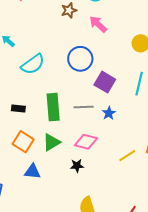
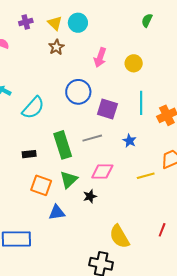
pink arrow: (98, 24) -> (100, 57), moved, turned -102
blue star: (109, 113) -> (129, 141), moved
yellow line: (127, 156) -> (146, 176), turned 30
black star: (77, 166) -> (90, 196), moved

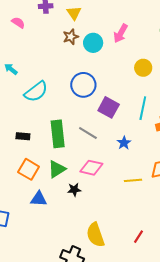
cyan circle: (78, 23) -> (93, 43), moved
pink arrow: (100, 57) -> (121, 33), moved
gray line: (92, 138) -> (88, 133), turned 36

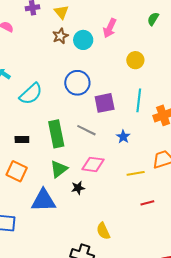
purple square: (109, 107) -> (105, 103), turned -35
orange square: (29, 169) -> (17, 171), moved
blue triangle: (39, 199) -> (43, 200), size x1.5
yellow semicircle: (95, 235) -> (103, 231), size x0.7
red line: (139, 237) -> (147, 203), moved, turned 48

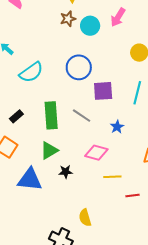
black rectangle: (22, 139) -> (16, 116), turned -48
pink diamond: (93, 164) -> (96, 153), moved
yellow line: (136, 173) -> (112, 177), moved

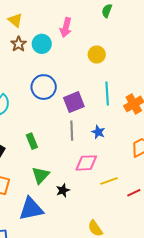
green rectangle: (51, 115) -> (32, 141), size x0.6
gray line: (82, 116) -> (72, 131), moved, turned 72

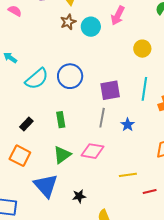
blue circle: (44, 87) -> (70, 76), moved
pink diamond: (86, 163) -> (92, 151), moved
black star: (63, 190) -> (79, 196), moved
blue triangle: (31, 209) -> (46, 186), turned 48

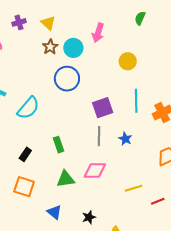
blue circle: (70, 76) -> (67, 79), moved
green triangle: (62, 155) -> (66, 179), turned 36
blue triangle: (46, 186) -> (54, 212), size x0.6

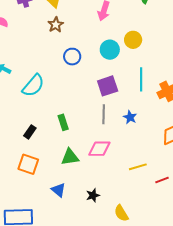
cyan circle: (73, 48) -> (110, 50), moved
blue circle: (67, 79) -> (72, 57), size x0.7

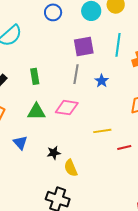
yellow semicircle: (121, 213) -> (71, 168), moved

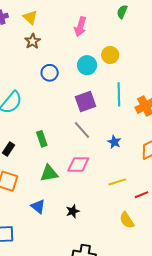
gray line: (76, 74) -> (82, 130), turned -42
blue star: (102, 81) -> (114, 142), moved
yellow semicircle: (71, 168) -> (127, 220), moved

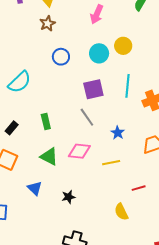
green triangle: (49, 173) -> (49, 157), turned 30
yellow line: (117, 182) -> (111, 163), moved

